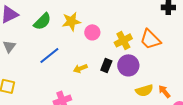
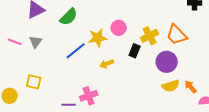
yellow star: (71, 21) -> (98, 38), moved
black rectangle: (106, 65) -> (135, 51), moved
purple circle: (128, 65) -> (167, 62), moved

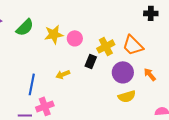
yellow star: (98, 38) -> (54, 34), moved
blue line: (76, 51) -> (32, 84), moved, turned -40
orange arrow: (191, 87) -> (150, 74), moved

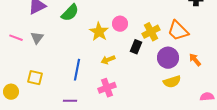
yellow star: (54, 34) -> (99, 32), moved, turned -30
pink cross: (45, 106) -> (107, 88), moved

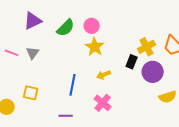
pink circle: (120, 24) -> (92, 26), moved
purple circle: (168, 58) -> (153, 72), moved
pink cross: (107, 88) -> (103, 103), turned -30

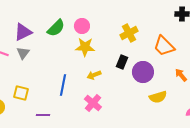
purple triangle: (33, 21) -> (23, 32), moved
yellow star: (95, 47) -> (85, 47), turned -30
yellow cross: (147, 47) -> (129, 33), moved
purple line: (66, 116) -> (43, 115), moved

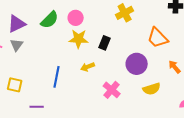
yellow cross: (129, 33) -> (125, 13), moved
black rectangle: (122, 62) -> (105, 43), moved
pink cross: (93, 103) -> (112, 90), moved

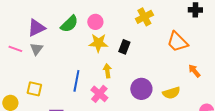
purple circle: (137, 64) -> (141, 89), moved
yellow arrow: (88, 67) -> (107, 71), turned 104
pink cross: (112, 90) -> (99, 94), moved

